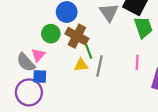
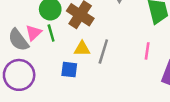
green line: (89, 52) -> (51, 33), moved
blue square: (40, 77) -> (69, 70), moved

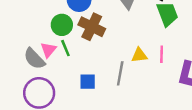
yellow triangle: (82, 49) -> (139, 55), moved
gray line: (103, 51) -> (120, 73), moved

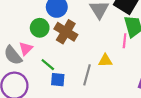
green line: (65, 48) -> (48, 65), moved, turned -32
pink line: (162, 54) -> (125, 41), moved

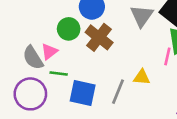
green line: (48, 65) -> (59, 73), moved, turned -40
blue square: (58, 80) -> (83, 93), size x1.5

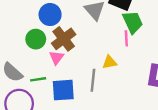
brown cross: (99, 37) -> (64, 39), turned 30
pink triangle: (49, 52) -> (56, 58), moved

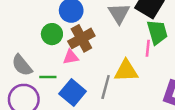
pink triangle: (56, 58) -> (71, 57), turned 35
yellow triangle: (110, 62) -> (126, 71), size x1.5
blue square: (63, 90) -> (73, 92), turned 35

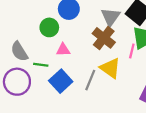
brown cross: (81, 38) -> (104, 38), moved, turned -30
yellow triangle: (126, 71) -> (110, 68), turned 30

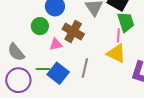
brown cross: (104, 38) -> (73, 32), moved
green line: (41, 65) -> (43, 69), moved
yellow triangle: (110, 68) -> (116, 53), moved

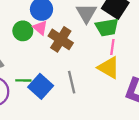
green trapezoid: (126, 22) -> (107, 27), moved, turned 95
pink triangle: (56, 44) -> (40, 28), moved, turned 48
gray line: (85, 68) -> (72, 82), turned -30

